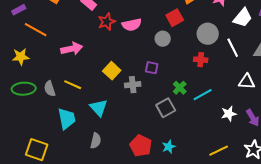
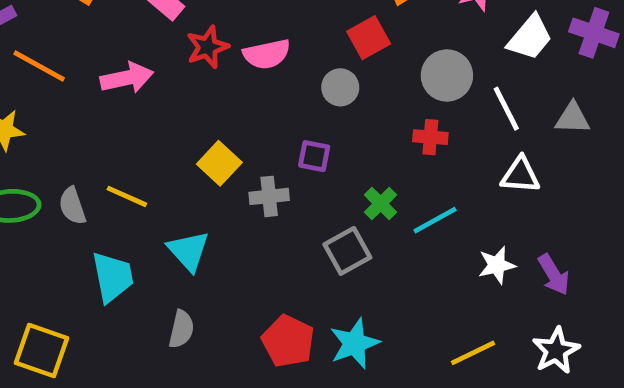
pink arrow: (72, 49) -> (127, 78), moved
white triangle: (247, 82) -> (520, 175), moved
cyan star: (169, 147) -> (354, 343), size x1.5

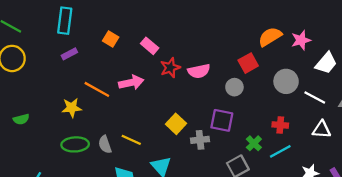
orange line: (39, 66) -> (97, 89), moved
white line: (506, 109) -> (315, 97), turned -35
red cross: (430, 137) -> (280, 125), moved
purple square: (314, 156) -> (222, 120), size x1.5

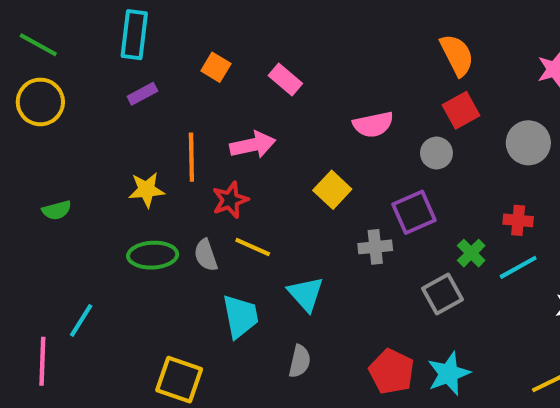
orange semicircle: (270, 37) -> (457, 55), moved, turned 95
red star: (170, 68) -> (230, 200), moved
orange line: (97, 89) -> (191, 157), turned 60
purple square: (222, 120) -> (414, 212), turned -35
yellow square: (176, 124) -> (332, 190), moved

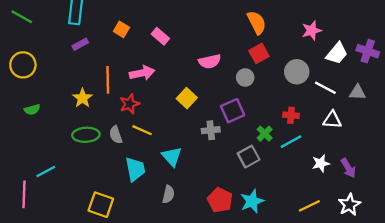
yellow circle: (40, 102) -> (23, 65), moved
yellow star: (147, 190) -> (82, 98), turned -30
cyan line: (81, 320) -> (46, 171), turned 30

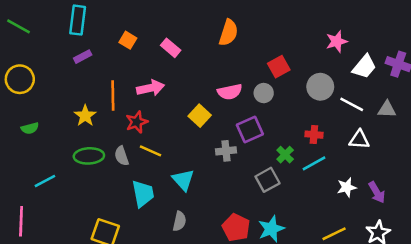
orange semicircle: (257, 23) -> (228, 33), moved, turned 45
pink semicircle: (210, 61) -> (230, 92), moved
cyan line: (46, 171) -> (45, 181), moved

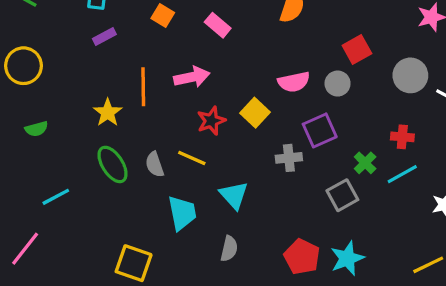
red star: (137, 122) -> (211, 121), moved
green ellipse: (89, 156) -> (113, 164), turned 60
pink line: (21, 221) -> (25, 249), turned 36

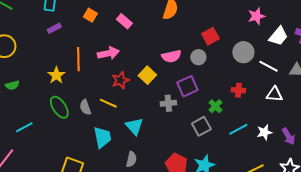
cyan line: (402, 174) -> (238, 129), moved

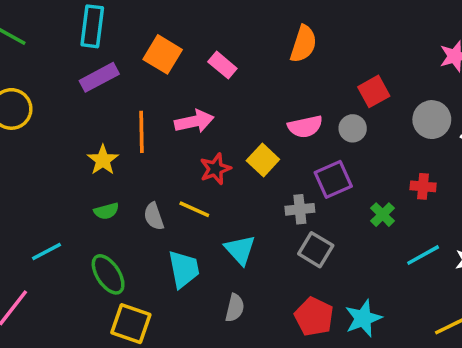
orange square: (90, 15) -> (163, 54), size x1.5
purple rectangle: (54, 28) -> (99, 77), size x1.5
green semicircle: (12, 85) -> (106, 211), moved
green ellipse: (59, 107) -> (108, 274), moved
gray square: (201, 126) -> (316, 250), moved, turned -30

